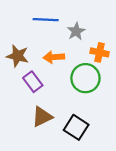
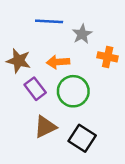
green circle: (85, 78) -> (73, 91), moved

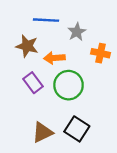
brown star: (19, 61) -> (27, 46), moved
brown triangle: (45, 127) -> (42, 132), moved

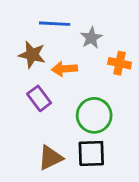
green circle: (69, 85) -> (94, 115), moved
black square: (77, 129) -> (91, 153), turned -35

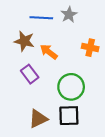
gray star: (91, 38) -> (69, 15), moved
orange arrow: (65, 69) -> (49, 52), turned 42

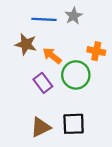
purple rectangle: (30, 74) -> (43, 83), moved
green circle: (71, 87) -> (76, 75), moved

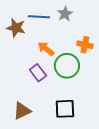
brown star: (26, 44) -> (16, 28), moved
brown triangle: (41, 127) -> (22, 111), moved

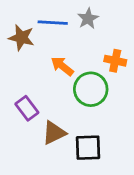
purple rectangle: (38, 73) -> (27, 108), moved
brown triangle: (22, 111) -> (54, 133), moved

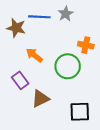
orange arrow: (62, 66) -> (34, 55), moved
black square: (88, 148) -> (80, 112), moved

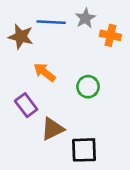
orange cross: (86, 45) -> (110, 35), moved
green circle: (68, 66) -> (88, 87), size x0.7
black square: (80, 112) -> (84, 150), moved

